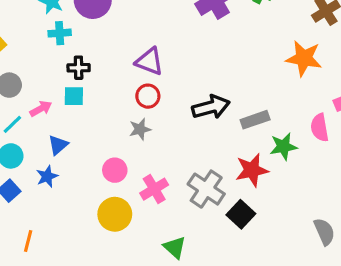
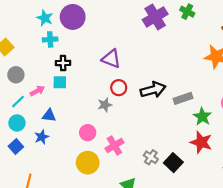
red circle: (148, 96) -> (119, 88), moved
blue triangle: (58, 145) -> (49, 115), turned 48
green star: (283, 147) -> (202, 117), turned -30
red star: (252, 170) -> (201, 142), moved, turned 30
gray cross: (206, 189) -> (151, 157), moved, size x0.6

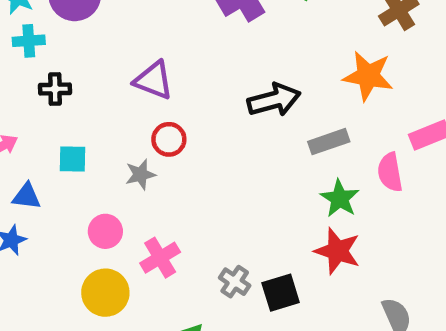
cyan square: (60, 82) -> (73, 159), moved
black arrow: (153, 90) -> (274, 100), moved
gray rectangle: (183, 98) -> (329, 142), moved
black square: (173, 163) -> (281, 293), turned 30

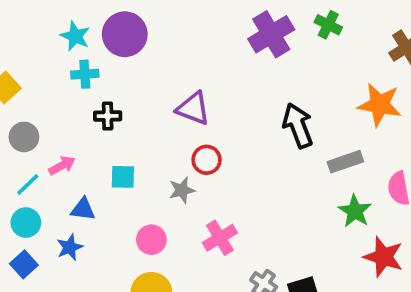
black arrow: (274, 100) -> (298, 126), turned -96
red star: (337, 251) -> (383, 257), moved
pink cross: (160, 258) -> (220, 238), moved

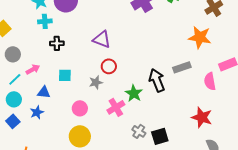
black arrow: (298, 126) -> (157, 80), moved
green star: (355, 211) -> (134, 93), moved

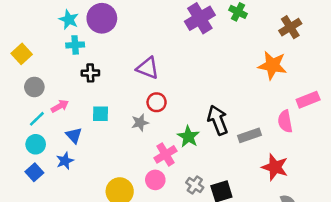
gray rectangle: (182, 67) -> (249, 135), moved
blue triangle: (44, 92) -> (74, 135), turned 40
pink circle: (80, 108) -> (155, 180), moved

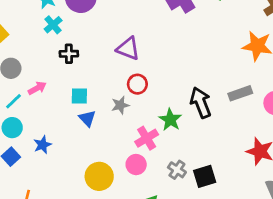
cyan cross: (75, 45) -> (53, 25), turned -36
blue triangle: (74, 135) -> (87, 118), moved
gray rectangle: (249, 135) -> (240, 93), moved

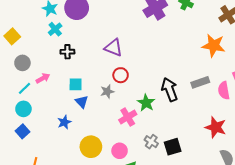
blue star: (42, 145) -> (64, 122), moved
pink circle: (136, 165) -> (120, 151), moved

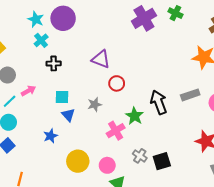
red circle: (121, 75) -> (117, 83), moved

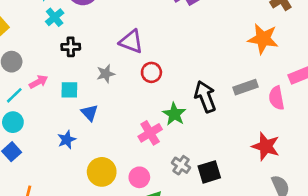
cyan square: (62, 97) -> (69, 90), moved
gray star: (95, 104) -> (106, 74), moved

